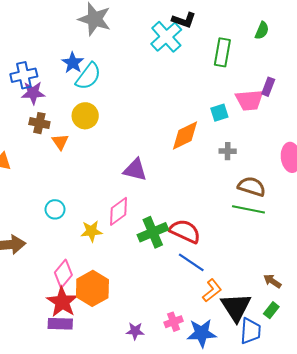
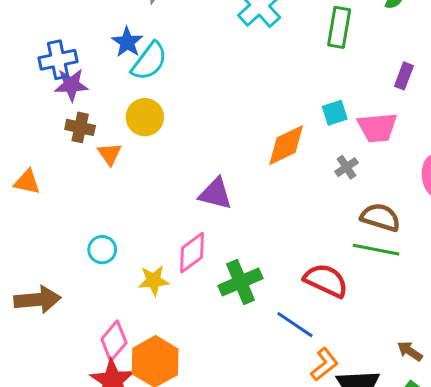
pink trapezoid: (249, 100) -> (377, 127), moved
gray cross: (228, 151) -> (346, 167), turned -35
red semicircle: (185, 231) -> (326, 281), moved

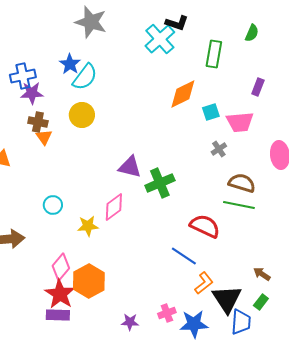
orange diamond: (286, 145) -> (183, 94), moved
orange triangle: (110, 154) -> (44, 137), moved
green cross: (241, 282) -> (160, 183), moved

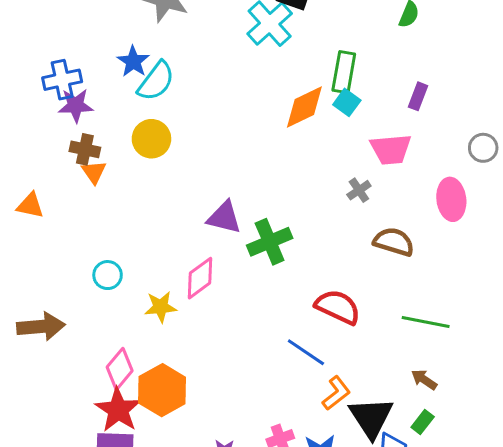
green rectangle: (214, 54) -> (344, 72), moved
cyan square: (211, 112) -> (347, 102), moved, turned -36
green line: (239, 205) -> (426, 322), moved

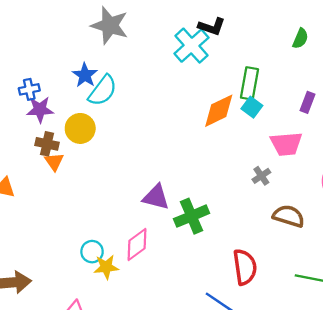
blue cross: (62, 80) -> (29, 89), size x0.7
yellow circle: (151, 139) -> (80, 128), moved
cyan circle: (108, 275) -> (92, 252), moved
red semicircle: (338, 307) -> (245, 267), turned 57

